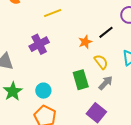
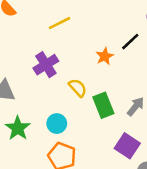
yellow semicircle: (101, 62) -> (78, 88), moved

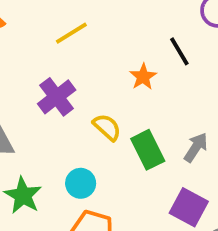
black line: (130, 42) -> (179, 51), turned -72

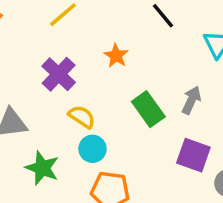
orange star: (143, 77) -> (116, 56), moved
yellow semicircle: (107, 127) -> (82, 117), moved

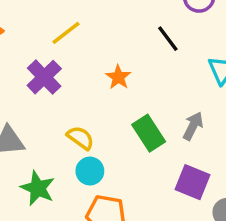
purple cross: (59, 74) -> (44, 77), moved

